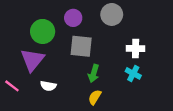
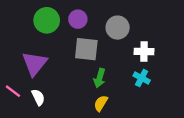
gray circle: (112, 14) -> (118, 28), moved
green circle: (43, 31) -> (47, 20), moved
white semicircle: (48, 86) -> (38, 97), moved, turned -126

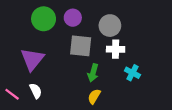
white cross: (144, 52) -> (116, 49), moved
pink line: (13, 91) -> (12, 94), moved

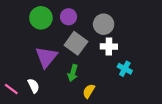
gray square: (81, 46) -> (76, 43), turned 30
purple triangle: (32, 59) -> (46, 57), moved
green arrow: (93, 73) -> (73, 73), moved

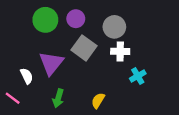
cyan cross: (125, 69) -> (138, 76), turned 32
green arrow: (73, 73) -> (58, 98), moved
white semicircle: (34, 86) -> (27, 76), moved

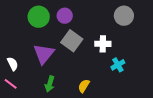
gray circle: (114, 27) -> (124, 16), moved
white semicircle: (27, 76) -> (13, 64), moved

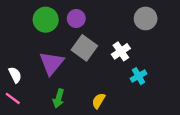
white cross: (103, 44) -> (121, 51), turned -35

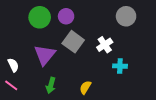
cyan cross: (138, 76) -> (120, 66), turned 32

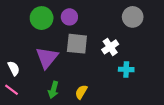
gray square: (73, 42) -> (77, 44), turned -30
yellow semicircle: (85, 87) -> (81, 92), moved

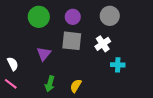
purple circle: (69, 17) -> (73, 17), moved
gray circle: (133, 17) -> (110, 16), moved
purple triangle: (47, 58) -> (44, 54), size x0.7

